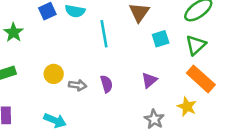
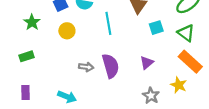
green triangle: (196, 45) -> (186, 33), turned -42
yellow circle: (54, 74) -> (67, 31), moved
purple semicircle: (106, 84) -> (111, 66), size x1.6

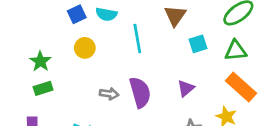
green star: (32, 22) -> (40, 61), moved
green triangle: (186, 33) -> (236, 51), turned -42
green rectangle: (27, 56) -> (43, 88), moved

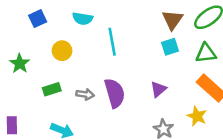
blue square: (77, 14) -> (38, 19), moved
brown triangle: (175, 16) -> (173, 20), moved
green rectangle: (43, 88) -> (52, 89), moved

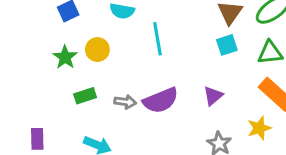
green star: (20, 64) -> (65, 57), moved
purple semicircle: (115, 93) -> (161, 100), turned 84
yellow star: (197, 116) -> (259, 128), turned 30

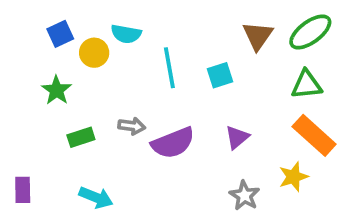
cyan square: (227, 45) -> (220, 75), moved
yellow circle: (97, 50) -> (94, 53), moved
gray arrow: (125, 102) -> (132, 126), moved

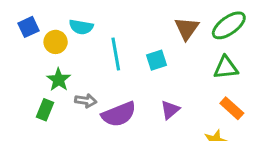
green star: (57, 90) -> (59, 80), moved
orange rectangle: (314, 135) -> (232, 108), size x0.7
green rectangle: (81, 137) -> (45, 110), turned -50

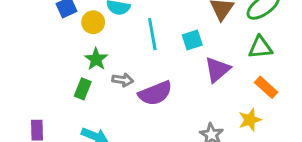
purple triangle: (170, 110) -> (217, 70), moved, size x1.4

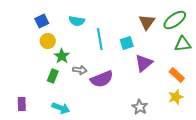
yellow circle: (93, 22) -> (48, 41), moved
green triangle: (260, 47) -> (183, 44), moved
yellow star: (250, 120) -> (176, 97), moved

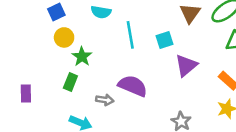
gray arrow: (80, 70) -> (105, 100), moved
purple semicircle: (102, 79) -> (133, 86), turned -135
purple rectangle: (22, 104) -> (26, 93), moved

